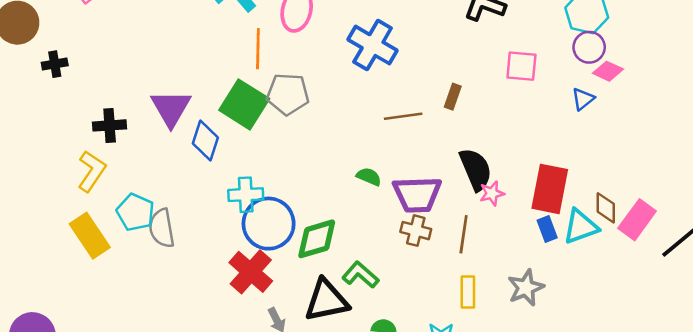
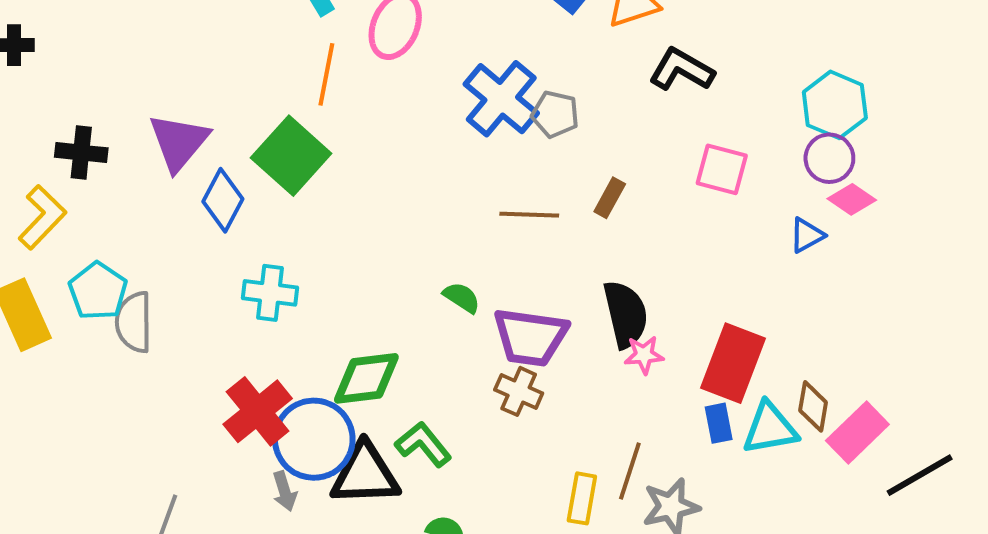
gray pentagon: (288, 94) -> (555, 114), moved, size x0.7
blue circle: (269, 224) -> (314, 439), moved
brown line: (464, 234) -> (630, 471), moved

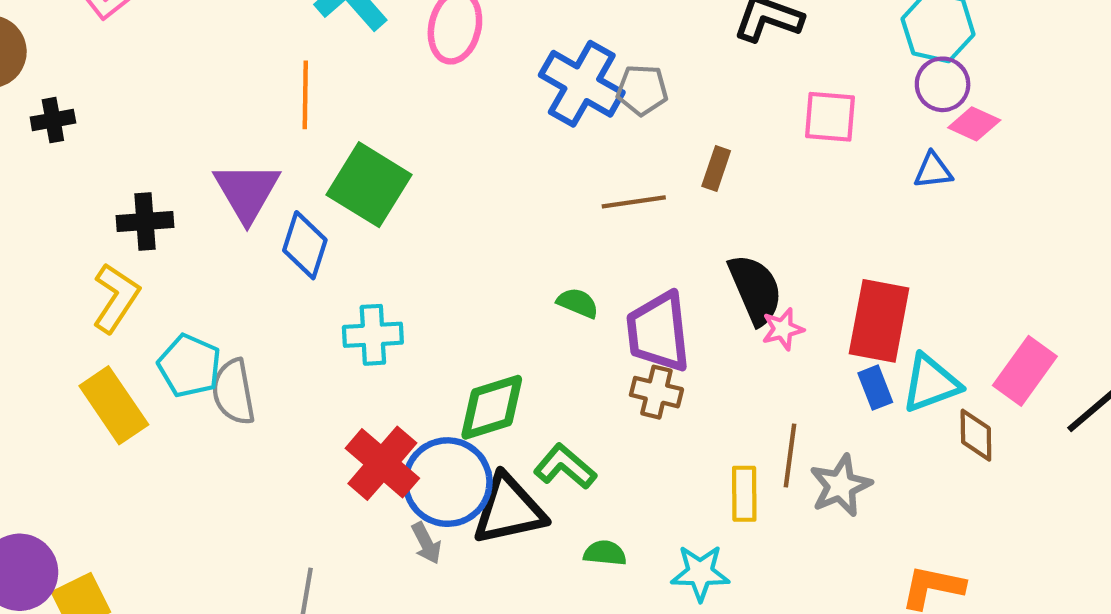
orange line: (326, 74) -> (305, 95), moved
blue triangle: (807, 235) -> (933, 171), turned 33
purple trapezoid: (530, 337) -> (658, 332), turned 86
brown diamond: (813, 406) -> (976, 435), moved

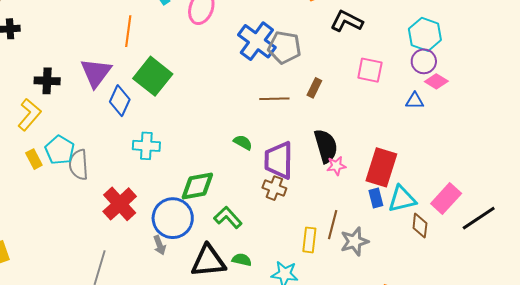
gray pentagon: (642, 90) -> (284, 47), size x1.4
yellow rectangle: (114, 405) -> (34, 159), moved, size x0.6
red cross: (382, 463) -> (120, 204), moved
black triangle: (509, 510) -> (208, 261), moved

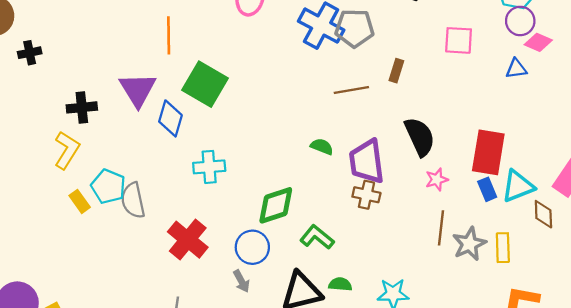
pink star: (336, 166) -> (437, 180), moved
blue circle: (173, 218) -> (252, 247), size x0.7
yellow rectangle: (309, 240) -> (503, 248), moved

